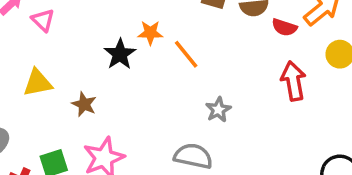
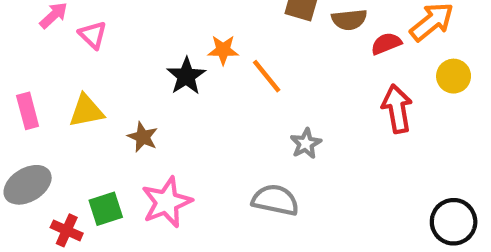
red semicircle: (284, 27) -> (386, 44), turned 140

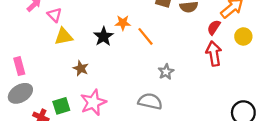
red semicircle: (386, 44) -> (214, 27), moved, turned -35
pink rectangle: (28, 111) -> (19, 66), moved
yellow triangle: (86, 111) -> (64, 36), moved

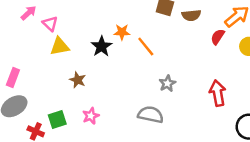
red arrow: (214, 54) -> (218, 93), moved
pink rectangle: (19, 66) -> (13, 78), turned 36
pink star: (93, 102) -> (91, 116), size x0.6

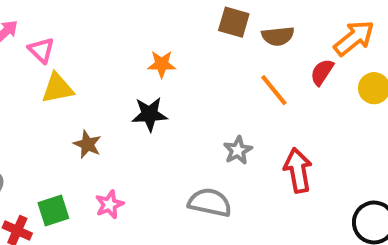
black star: (102, 46) -> (150, 114), moved, turned 30
orange line: (146, 46) -> (274, 90), moved
red arrow: (218, 93) -> (298, 170), moved

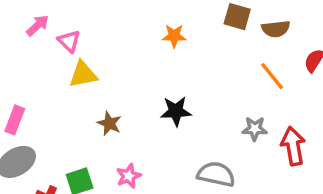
orange star: (162, 64) -> (174, 36), moved
black star: (150, 114) -> (176, 111), moved
gray star: (238, 150) -> (255, 129), moved, turned 30

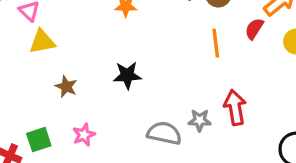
orange line: (272, 76) -> (216, 43), turned 32
gray star: (255, 129) -> (200, 120), moved

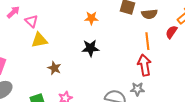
black star: (127, 75) -> (90, 48), moved
red arrow: (235, 107) -> (144, 65), moved

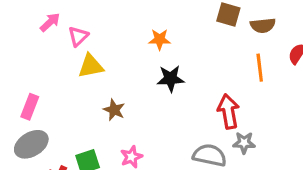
orange star: (91, 18) -> (160, 39), moved
pink triangle: (31, 21) -> (78, 36), turned 32
red arrow: (144, 65) -> (228, 111), moved

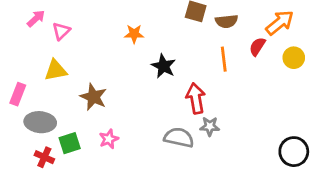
yellow triangle: (91, 66) -> (56, 70), moved
black star: (171, 79) -> (163, 66), moved, turned 30
brown star: (114, 110) -> (93, 97), size x1.4
gray ellipse: (31, 144) -> (40, 122), moved, turned 36

